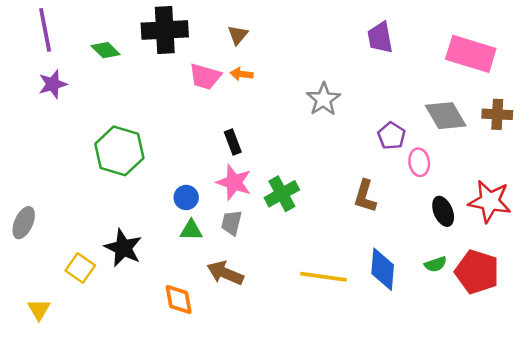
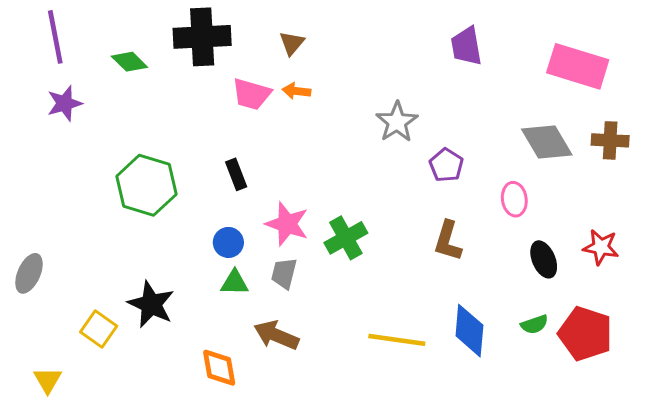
purple pentagon: (391, 136) -> (446, 165), moved
black rectangle: (233, 142) -> (236, 174), moved
red star: (490, 201) -> (601, 247), size x0.7

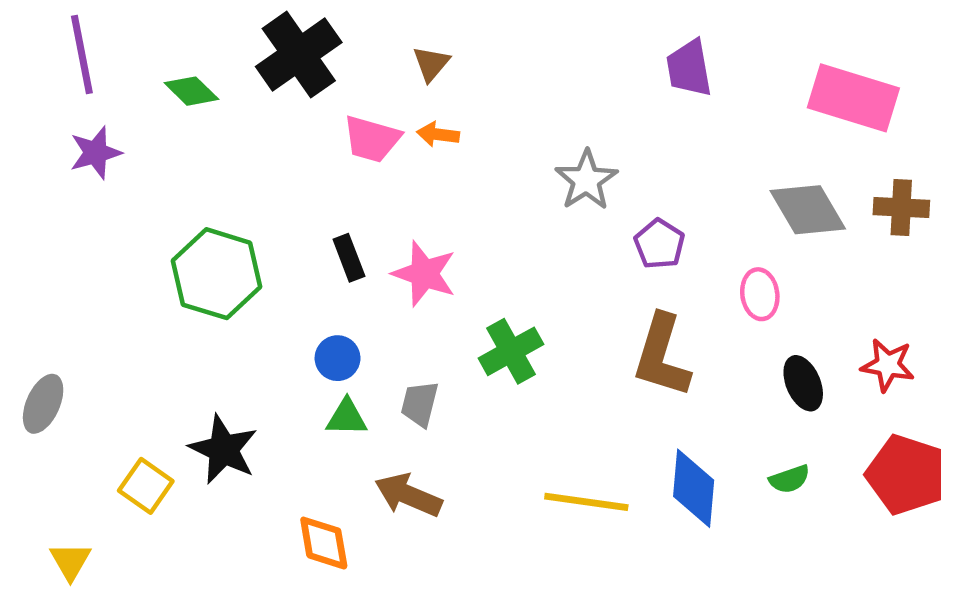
black cross: (202, 37) -> (299, 55), turned -32
pink star: (287, 224) -> (424, 274), moved
brown L-shape: (448, 241) -> (662, 356), size x1.4
red pentagon: (585, 334) -> (906, 475), moved

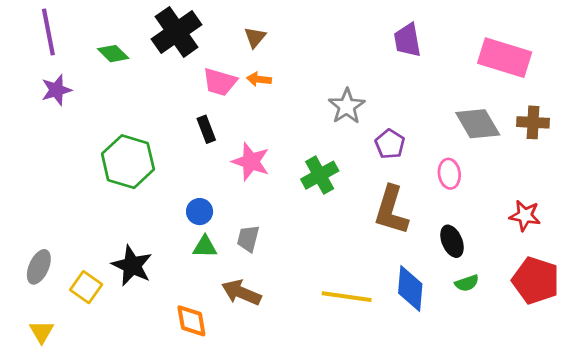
black rectangle: (349, 258) -> (206, 129), moved
green cross: (511, 351) -> (320, 175), moved
black ellipse: (803, 383) -> (452, 241), moved
gray ellipse: (43, 404) -> (39, 267), moved

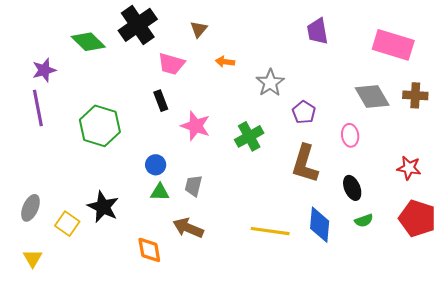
purple line: (48, 32) -> (38, 108), moved
green diamond: (113, 54) -> (88, 42), size x1.4
orange arrow: (259, 79) -> (225, 62), moved

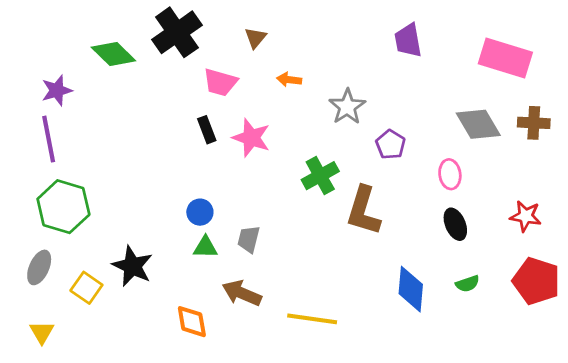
green hexagon: (100, 126) -> (63, 207), moved
pink star: (196, 126) -> (251, 138), moved
brown L-shape: (305, 164) -> (363, 211), moved
black ellipse: (352, 188) -> (455, 224), moved
yellow line: (270, 231) -> (312, 319), moved

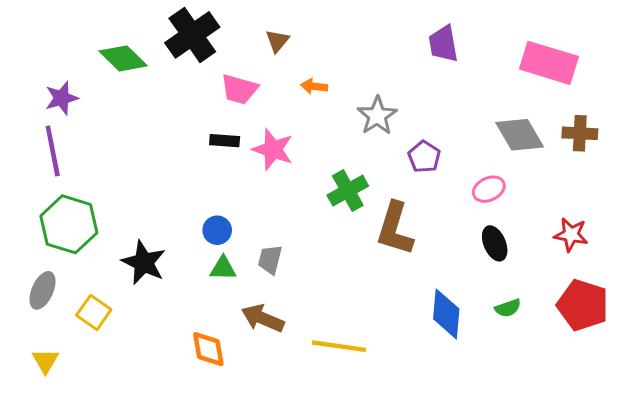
black rectangle: (207, 130) -> (225, 141), turned -65
pink ellipse: (450, 174) -> (489, 189), turned 72
black star: (132, 266) -> (144, 263), moved

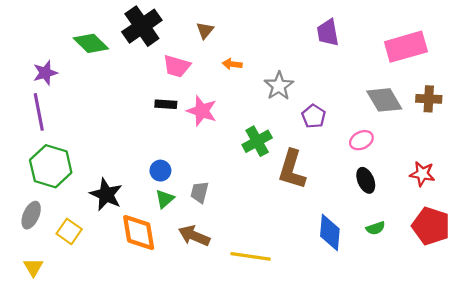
pink rectangle: (549, 63) -> (406, 47), turned -33
green triangle: (223, 268) -> (165, 199), turned -42
orange diamond: (208, 349) -> (139, 233), moved, size x1.4

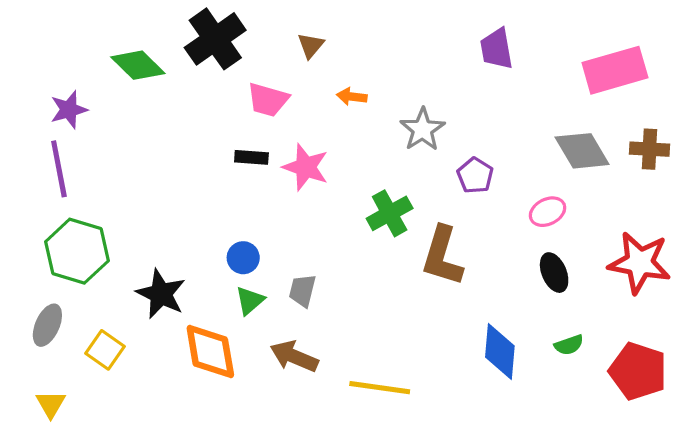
red star: (422, 174) -> (640, 263), size x1.6
red pentagon: (431, 226) -> (638, 371), moved

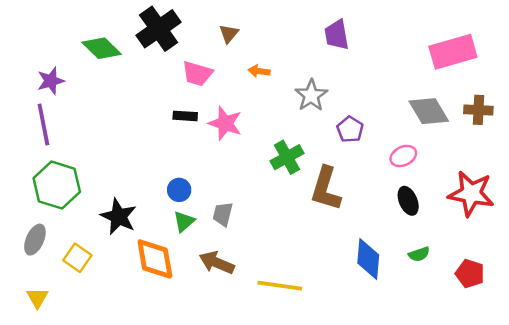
purple trapezoid: (497, 49) -> (337, 35), moved
red pentagon: (638, 371) -> (470, 274), size x0.7

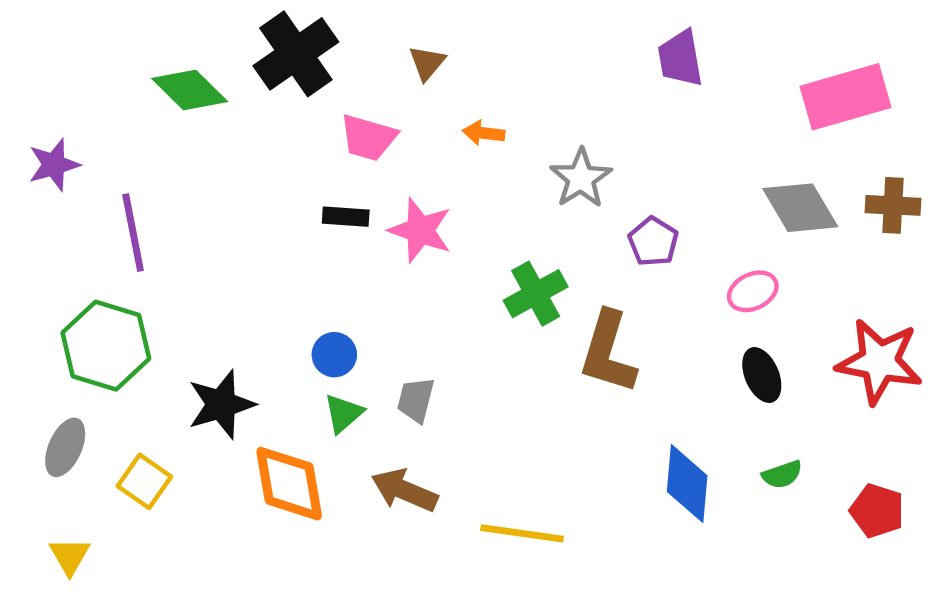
purple trapezoid: (337, 35) -> (680, 58), moved
purple star: (51, 81) -> (54, 165), moved
purple line: (43, 124) -> (133, 233), moved
black star: (119, 217) -> (221, 404), turned 30

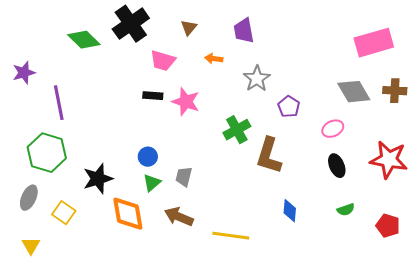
purple trapezoid: (680, 58) -> (244, 31), moved
blue diamond: (687, 484) -> (290, 211), moved, size x0.7

